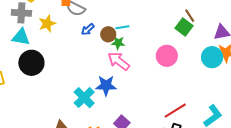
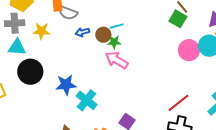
yellow star: (47, 24) -> (41, 31), turned 30
blue arrow: (88, 29) -> (82, 32), turned 32
pink circle: (167, 56) -> (189, 50), moved
blue star: (106, 86) -> (66, 85), moved

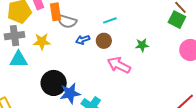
cyan line: (117, 26) -> (110, 20), moved
green star: (114, 42) -> (142, 45), moved
black circle: (30, 72) -> (54, 83), moved

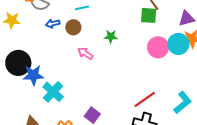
green square: (177, 20) -> (149, 15), turned -30
pink arrow: (119, 65) -> (85, 53), size x0.7

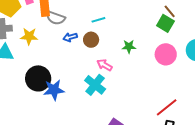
green square: (149, 15) -> (165, 23), turned 30
pink circle: (158, 47) -> (166, 54), moved
cyan cross: (53, 92) -> (95, 85), moved

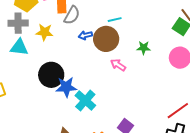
gray semicircle: (56, 18) -> (72, 15), turned -84
brown circle: (91, 40) -> (106, 39), size x1.6
cyan cross: (95, 85) -> (85, 100), moved

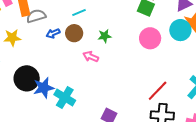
gray semicircle: (72, 15) -> (36, 16), turned -126
brown circle: (106, 39) -> (74, 33), size x0.7
green star: (144, 48) -> (105, 36), moved

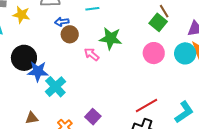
brown circle: (74, 33) -> (70, 34), moved
green star: (105, 36) -> (111, 38), size x1.6

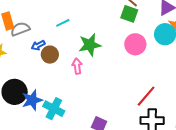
pink arrow: (92, 54) -> (77, 66), turned 63

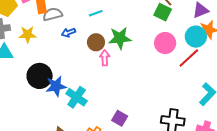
brown circle: (50, 55) -> (96, 42), moved
red line: (146, 96) -> (189, 58), moved

